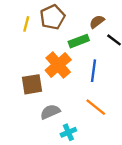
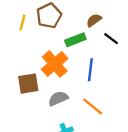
gray semicircle: (50, 112) -> (58, 99), moved

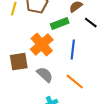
gray semicircle: (58, 99) -> (45, 75), turned 66

